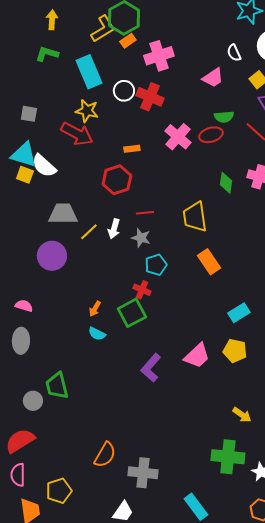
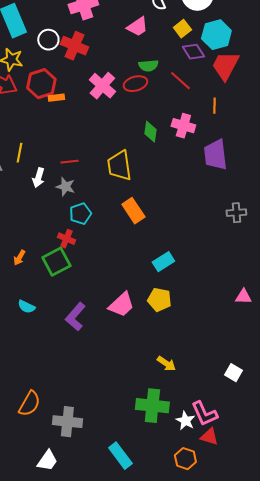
red hexagon: (117, 180) -> (41, 84), moved
yellow line: (89, 232) -> (19, 153), moved, turned -36
cyan semicircle: (97, 334) -> (26, 307), moved

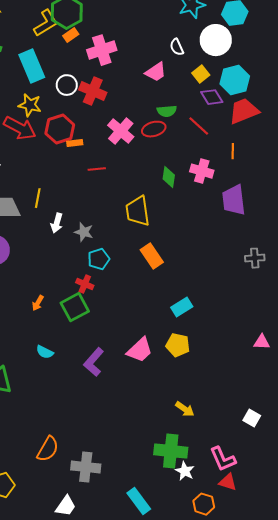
red trapezoid: (225, 66) -> (244, 111), turned 40
red line: (69, 162) -> (97, 169), moved
white star: (185, 421) -> (185, 471), moved

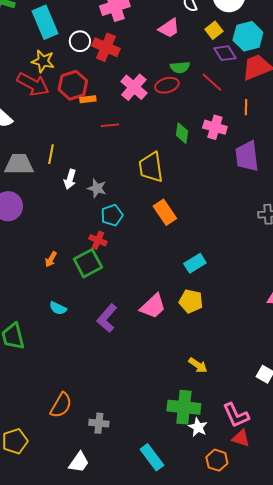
gray cross: (86, 467) -> (99, 423), size x0.7

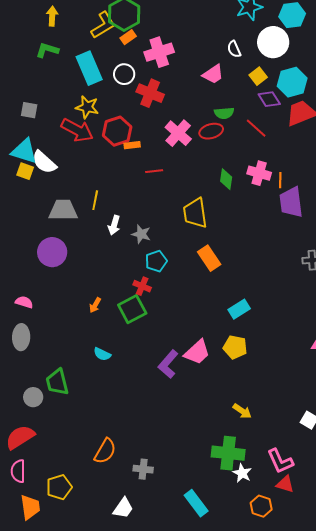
white circle: (80, 41) -> (124, 74), moved
orange line: (246, 107) -> (280, 180), moved
purple L-shape: (107, 318) -> (168, 364), moved

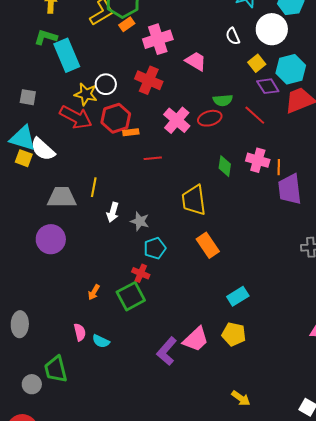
cyan rectangle: (89, 68) -> (67, 55), moved
white circle: (124, 74) -> (106, 84), moved
pink trapezoid: (213, 74) -> (196, 61), moved, turned -115
pink semicircle: (24, 302) -> (80, 332), moved, turned 60

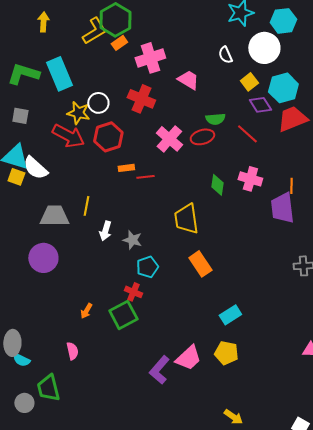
green L-shape: (46, 37) -> (23, 74), moved, size x1.4
orange rectangle: (131, 132) -> (126, 168), moved
orange line: (279, 167) -> (291, 186), moved
cyan semicircle: (101, 341) -> (21, 360), moved

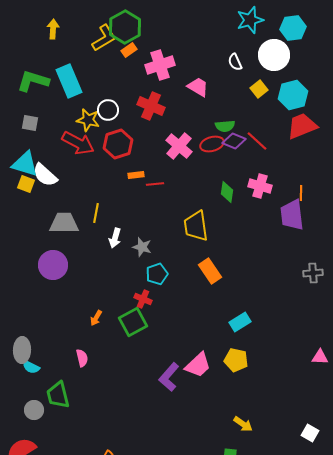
purple diamond: (260, 105) -> (234, 141), moved, turned -35

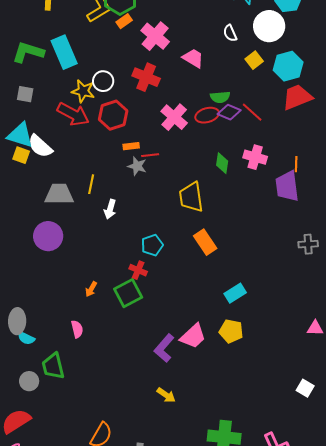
pink cross: (160, 65) -> (155, 36), turned -32
gray star: (142, 247) -> (137, 166), moved
yellow arrow: (243, 424) -> (166, 395), moved
white square: (310, 433) -> (305, 388), moved

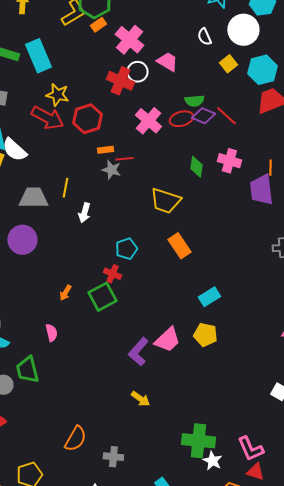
white circle: (103, 81) -> (137, 72), moved
yellow trapezoid: (191, 197) -> (165, 201), turned -64

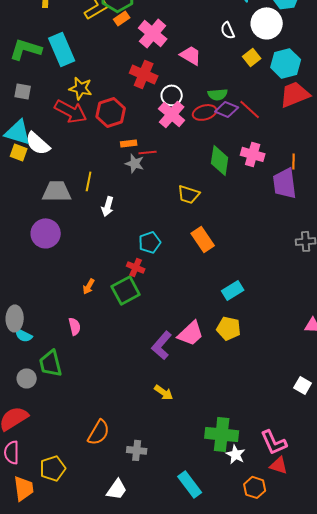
white circle: (137, 72) -> (172, 95), moved
green diamond: (196, 167) -> (220, 160), size x1.4
yellow trapezoid: (165, 201) -> (189, 194), size x0.7

